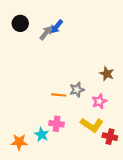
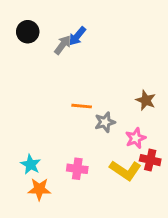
orange line: (59, 95) -> (82, 106), moved
cyan star: (42, 134) -> (31, 164), moved
red cross: (110, 137) -> (150, 160), moved
orange star: (19, 142) -> (39, 189), moved

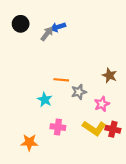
blue arrow: (77, 36) -> (58, 27), turned 32
red cross: (150, 160) -> (113, 129), moved
cyan star: (31, 164) -> (45, 100), moved

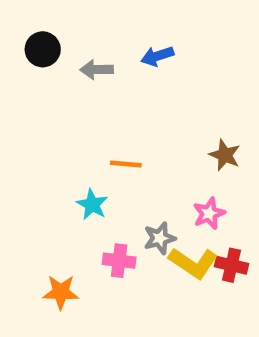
blue arrow: (58, 27) -> (157, 56), moved
gray arrow: (47, 34) -> (97, 70), turned -128
gray star: (79, 92) -> (160, 238), moved

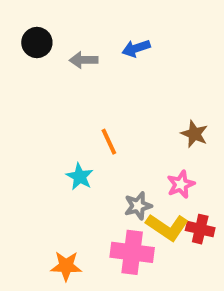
orange line: (126, 164) -> (109, 142), turned 60
pink cross: (119, 261) -> (132, 252), moved, size x1.5
orange star: (61, 292) -> (66, 266), moved

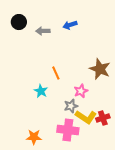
brown star: (194, 134) -> (100, 69), size x1.5
pink star: (181, 184) -> (81, 91), moved
red cross: (200, 229) -> (103, 118), turned -32

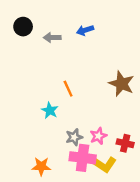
pink star: (81, 91) -> (98, 136), moved
gray star: (71, 106) -> (74, 137), moved
yellow L-shape: (86, 117) -> (103, 164), moved
red cross: (103, 118) -> (125, 143), turned 32

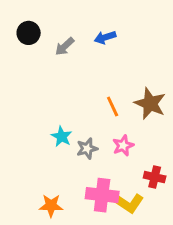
gray arrow: (52, 38) -> (65, 46), turned -42
orange line: (68, 89) -> (113, 106), moved
pink star: (98, 136) -> (123, 146), moved
gray star: (74, 137) -> (87, 149), moved

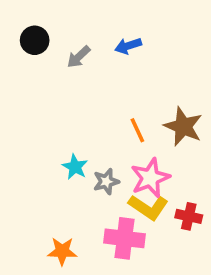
pink star: (123, 146) -> (150, 178), size x1.5
yellow L-shape: (128, 203) -> (148, 207), moved

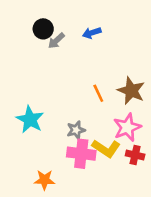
black circle: (35, 40) -> (43, 29), moved
cyan star: (75, 167) -> (30, 120), moved, size x1.5
pink star: (150, 178) -> (127, 127), moved
pink cross: (125, 238) -> (81, 154), moved

